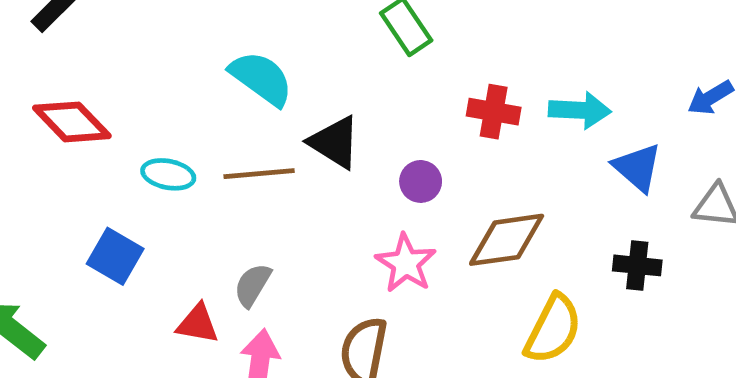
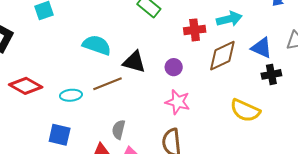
blue triangle: (637, 167) -> (262, 48), moved
brown diamond: (507, 240) -> (222, 56), moved
yellow semicircle: (553, 329) -> (245, 110), turned 104

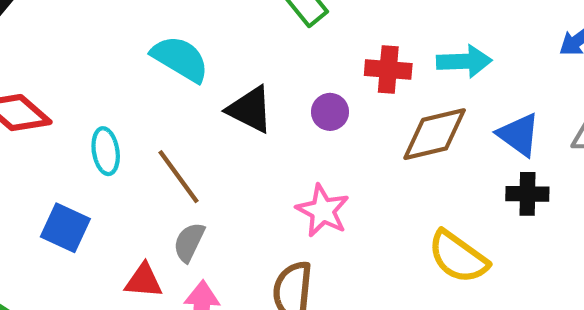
purple circle: (174, 67) -> (330, 112), moved
brown line: (108, 84) -> (179, 177), moved, turned 64
cyan ellipse: (71, 95) -> (106, 151), turned 75

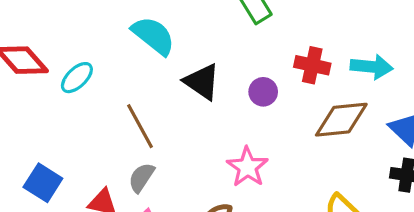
cyan ellipse: (106, 151) -> (77, 78), moved, turned 48
blue square: (65, 228) -> (43, 183), moved

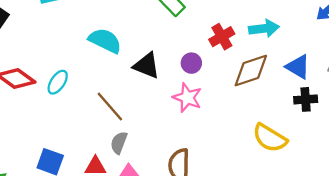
red cross: (312, 65) -> (222, 37), turned -30
pink star: (247, 167) -> (187, 98), moved

